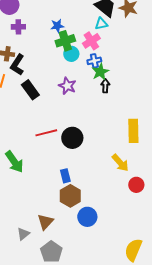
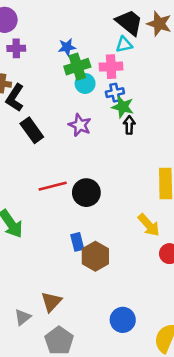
pink cross: (91, 41) -> (111, 67), turned 30
green star: (100, 72) -> (123, 107), turned -30
brown hexagon: (70, 196) -> (95, 256), moved
blue circle: (87, 217) -> (123, 320), moved

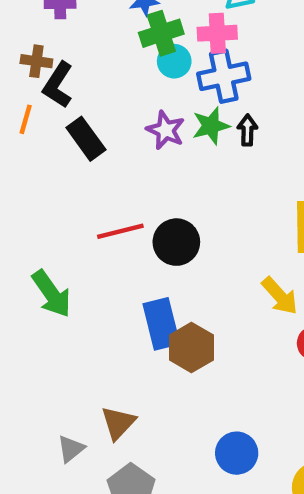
blue cross: (115, 93) -> (224, 76), size x1.6
green star: (123, 107) -> (211, 126), moved, turned -30
blue rectangle: (77, 242) -> (161, 324), size x1.6

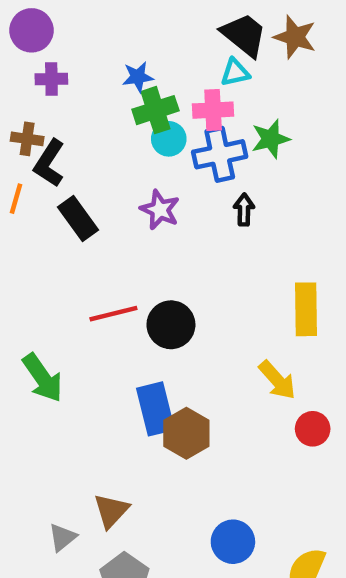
green star: (211, 126) -> (271, 139), moved

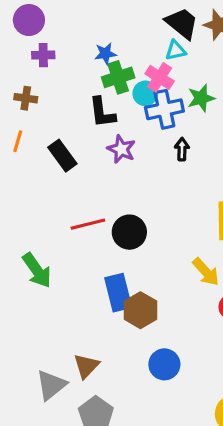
pink cross: (213, 110) -> (160, 77), turned 36
cyan circle: (169, 139) -> (145, 93), moved
black L-shape: (49, 163) -> (102, 112), moved, turned -40
gray triangle: (62, 537) -> (51, 385), size x1.5
blue circle: (233, 542) -> (164, 364), moved

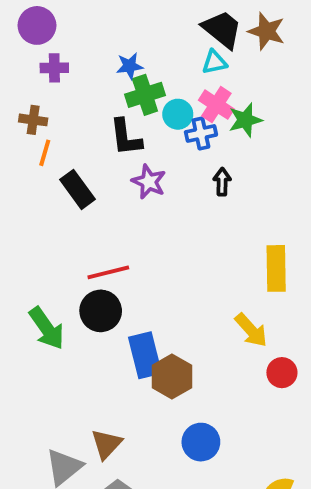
pink cross: (160, 77) -> (216, 105), moved
blue cross: (164, 109) -> (201, 133), size x0.7
orange line: (18, 141) -> (45, 153), moved
black circle: (129, 232) -> (101, 311), moved

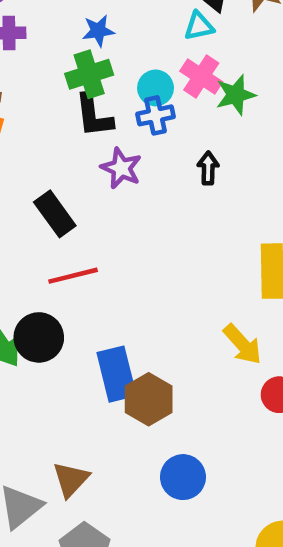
green cross: (145, 95) -> (89, 74), moved
blue cross: (201, 133) -> (156, 115), moved
black rectangle: (77, 189) -> (55, 214), moved
black circle: (101, 311) -> (39, 337), moved

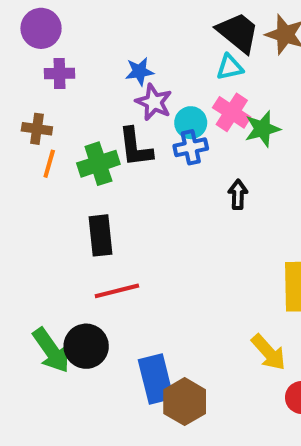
green cross: (89, 74) -> (98, 164), moved
purple star: (121, 168) -> (154, 102), moved
black rectangle: (55, 214) -> (100, 235), turned 30

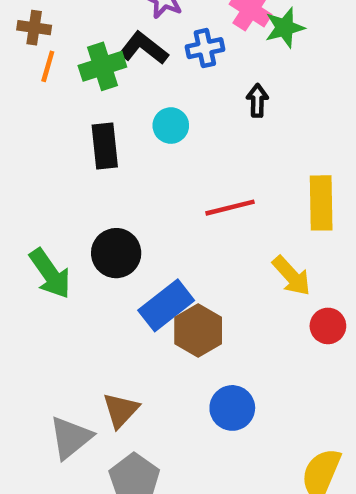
cyan circle: (191, 123) -> (171, 126), moved
black L-shape: (135, 147) -> (143, 48), turned 135
red line: (117, 291) -> (230, 208), moved
black circle: (86, 346) -> (116, 253), moved
blue rectangle: (156, 379) -> (166, 305), turned 66

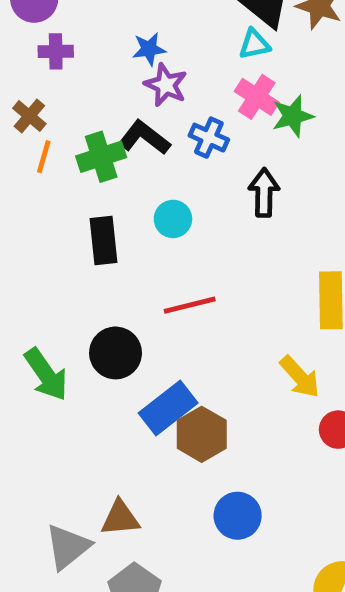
brown cross: (34, 28) -> (29, 116), turned 32
blue cross: (205, 48) -> (209, 138), turned 36
black arrow: (257, 100) -> (264, 193), size x1.4
red line: (230, 208) -> (190, 305), moved
brown triangle: (121, 410) -> (120, 518), turned 42

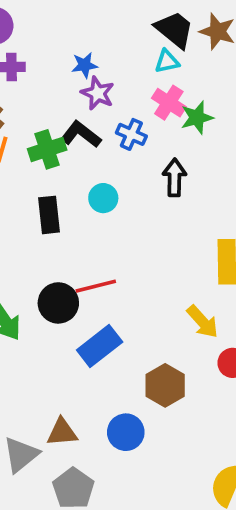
red line: (190, 305) -> (96, 286), moved
brown hexagon: (202, 434) -> (165, 385), moved
blue circle: (238, 516) -> (126, 432), moved

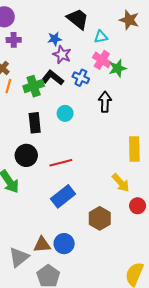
black trapezoid: (174, 30) -> (78, 19), moved
black circle: (58, 303) -> (26, 155), moved
blue circle: (126, 432) -> (64, 244), moved

